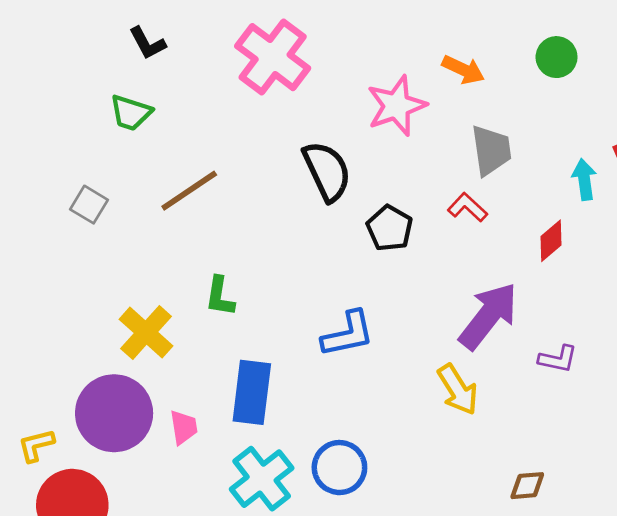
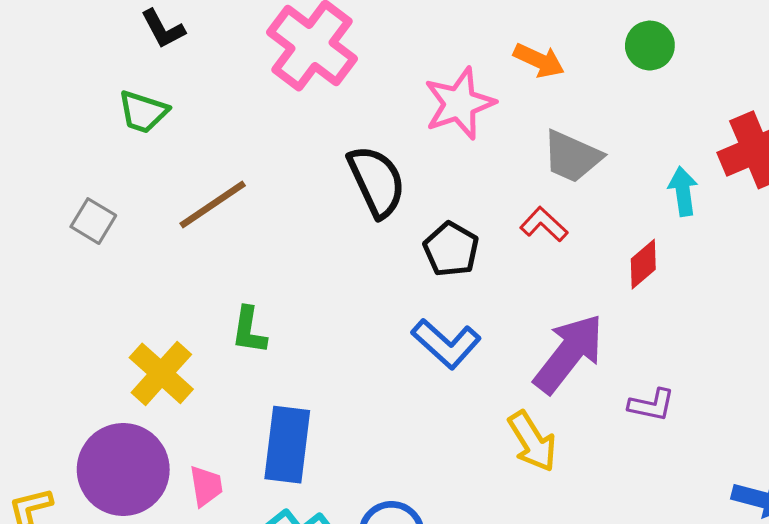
gray trapezoid: (491, 150) -> (572, 156), turned 122
blue L-shape: (348, 334) -> (446, 344), moved, turned 54

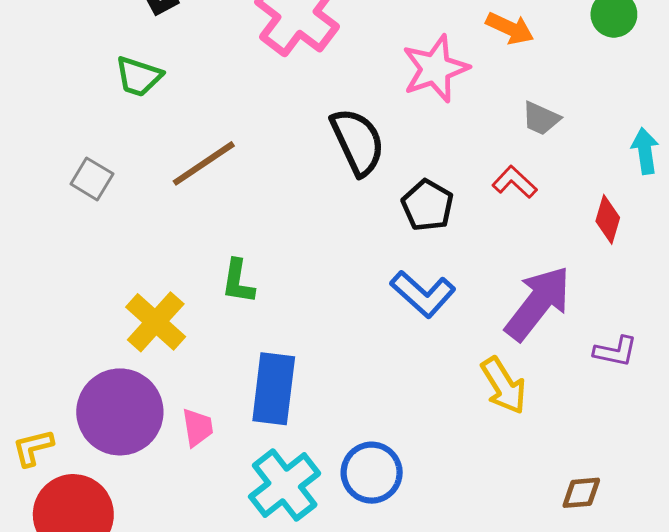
gray trapezoid: (572, 156) -> (541, 118), size x0.7
red diamond: (643, 264) -> (608, 219), turned -33

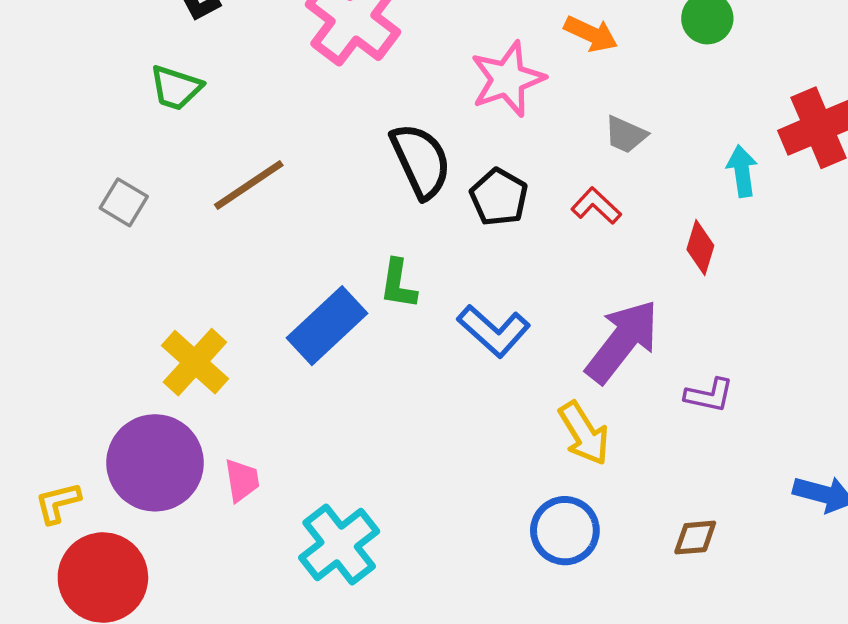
black pentagon: (428, 205) -> (499, 197), moved
green L-shape: (238, 281) -> (398, 284), moved
blue rectangle: (274, 389) -> (327, 326), moved, turned 40
blue circle: (372, 473) -> (565, 531), moved
brown diamond: (581, 493) -> (695, 538), moved

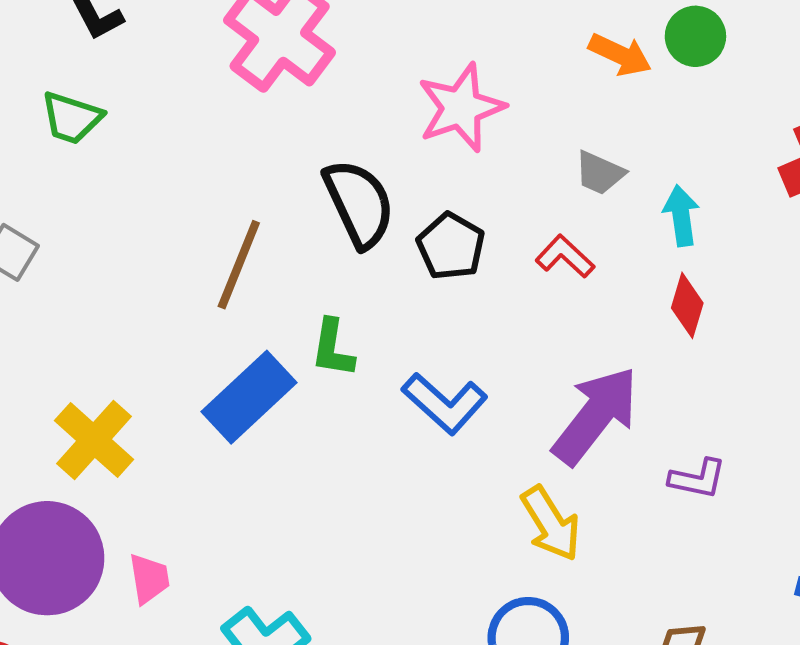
orange arrow: (591, 34) -> (620, 55), moved
cyan arrow: (742, 171) -> (681, 216), moved
brown line: (249, 185) -> (239, 265), moved, turned -34

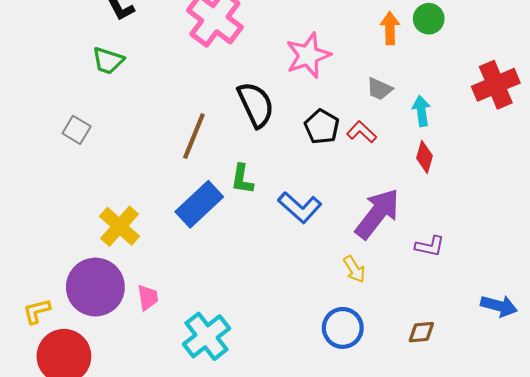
orange arrow: (620, 55) -> (390, 28), turned -116
black pentagon: (451, 246) -> (322, 127), moved
yellow arrow: (551, 524) -> (354, 269), size x0.7

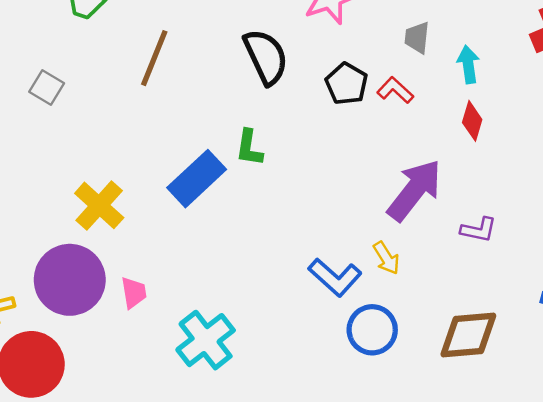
gray trapezoid: (379, 89) -> (417, 38), turned 72
brown line: (194, 136) -> (154, 58), moved
blue L-shape: (300, 207) -> (335, 277), moved
brown diamond: (421, 332) -> (468, 335), size x1.8

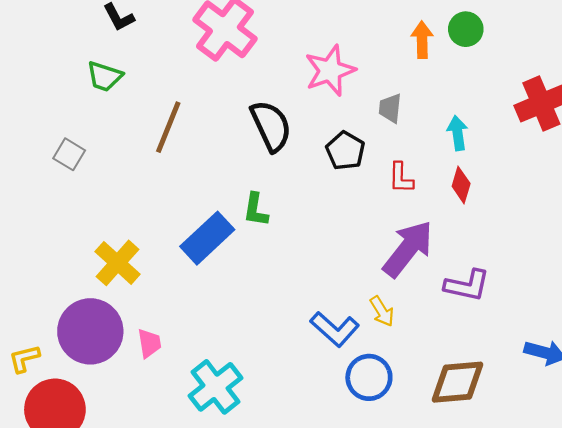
gray trapezoid: (417, 38) -> (390, 108), moved
red L-shape: (395, 90) -> (401, 178), moved, turned -132
purple L-shape: (479, 230) -> (467, 285), size x1.4

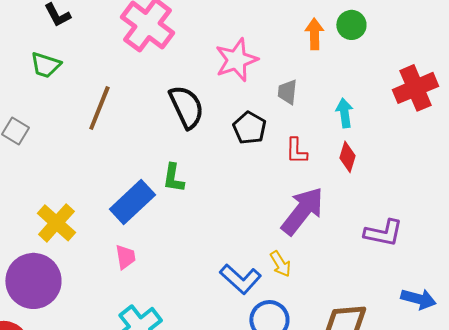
purple L-shape: (467, 285) -> (383, 233), moved
pink trapezoid: (149, 343) -> (125, 257), moved

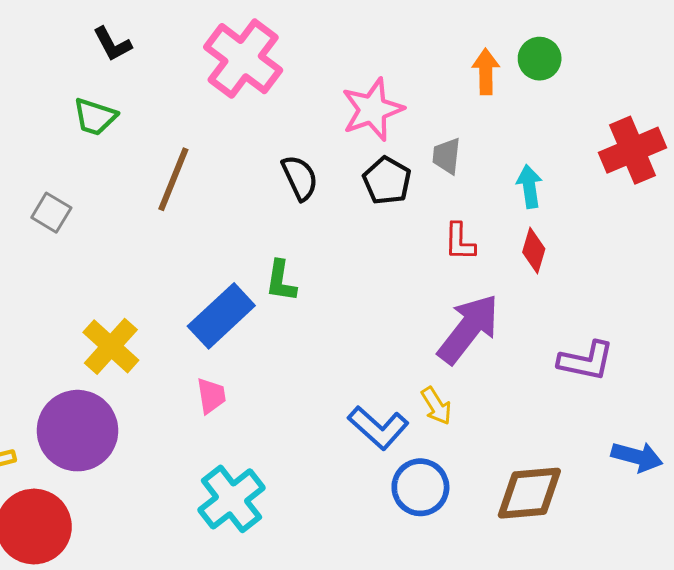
black semicircle: (186, 107) -> (300, 178), size x0.7
black pentagon: (249, 128) -> (387, 181), moved

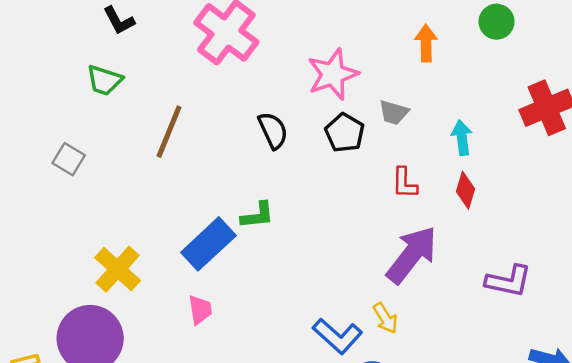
green circle: (540, 59) -> (497, 22), moved
gray trapezoid: (447, 156) -> (394, 113), turned -80
green L-shape: (281, 281) -> (257, 215), turned -105

